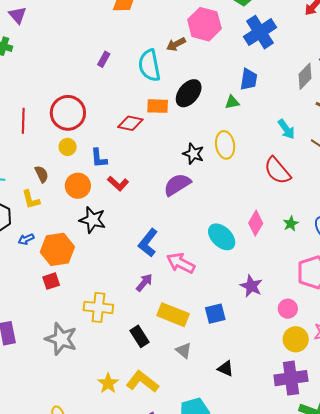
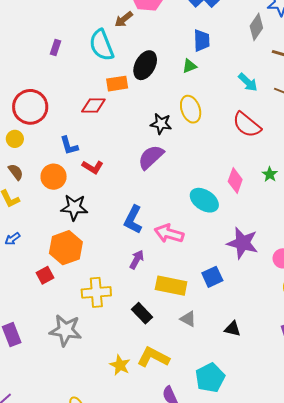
yellow circle: (68, 147) -> (15, 139), moved
orange hexagon: (57, 249) -> (66, 248), moved
purple star: (251, 286) -> (243, 243), size x1.4

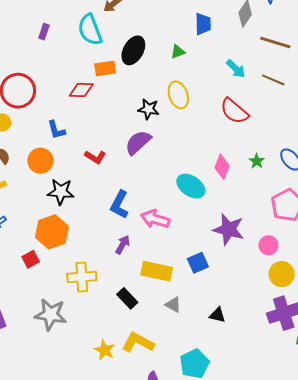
blue trapezoid: (202, 40) -> (203, 24), moved
red L-shape: (93, 167) -> (95, 157), moved

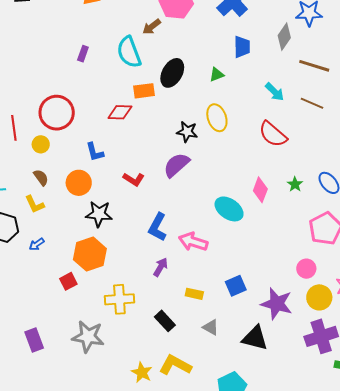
purple star: (229, 229) -> (277, 304), moved
yellow rectangle: (157, 271) -> (194, 294), size x0.6
black triangle: (217, 315) -> (255, 338), size x1.6

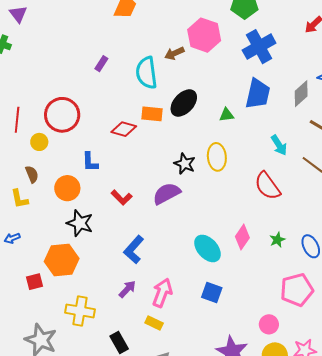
blue trapezoid: (242, 47) -> (258, 94), size x1.4
pink arrow: (193, 242) -> (162, 293), moved, turned 80
blue square: (236, 286) -> (212, 292), moved, turned 30

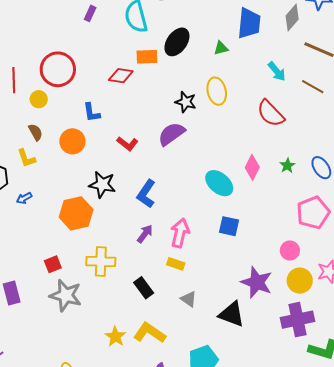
black star: (80, 223) -> (102, 185), moved
red square: (35, 282) -> (53, 264), moved

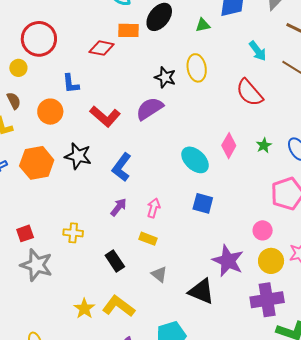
red L-shape: (127, 144) -> (105, 116), size x1.4
orange hexagon: (76, 213) -> (37, 163), moved
pink arrow: (180, 233) -> (154, 208), size x0.7
yellow cross: (101, 262) -> (73, 233), size x0.7

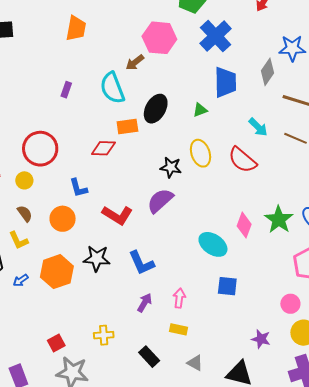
red semicircle: (249, 93) -> (242, 160), moved
green star: (264, 145) -> (279, 220), size x1.8
blue L-shape: (122, 167) -> (141, 263), turned -52
purple star: (228, 261) -> (261, 339), size x0.6

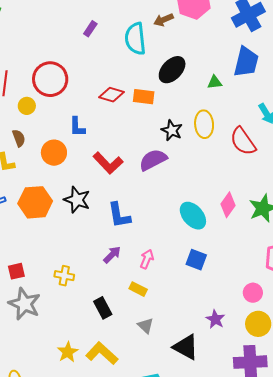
orange rectangle: (127, 127) -> (144, 97), moved

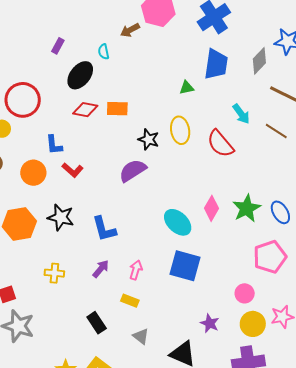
cyan semicircle: (135, 39) -> (104, 52), size x0.5
black ellipse: (172, 70) -> (80, 75), moved
red L-shape: (108, 163) -> (73, 170), moved, size x0.7
blue square: (196, 260) -> (185, 266), size x1.5
yellow cross: (64, 276) -> (54, 273), moved

